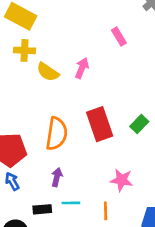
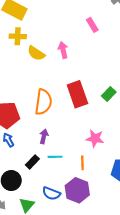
pink arrow: (82, 68) -> (63, 50), turned -35
black rectangle: (42, 209) -> (32, 162), turned -40

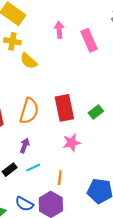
pink rectangle: (92, 25) -> (89, 40), size x1.5
pink arrow: (63, 50) -> (59, 30), moved
pink star: (95, 138) -> (72, 143), moved, turned -30
cyan line: (55, 157) -> (33, 168), turned -32

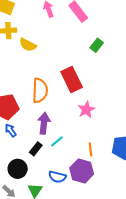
green rectangle: (96, 112) -> (97, 45), moved
purple arrow: (25, 145) -> (44, 123), size x1.5
orange line: (60, 178) -> (90, 149), moved

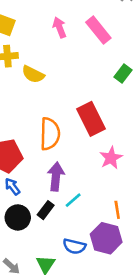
black circle: (18, 169) -> (18, 217), moved

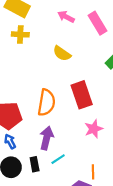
pink arrow: (59, 27) -> (66, 17), turned -49
yellow semicircle: (33, 74) -> (62, 53), moved
black rectangle: (46, 210) -> (35, 164), turned -56

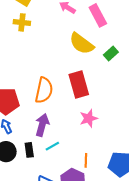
yellow semicircle: (62, 53) -> (82, 44), moved, size x1.4

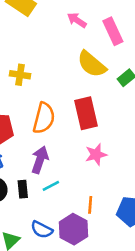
yellow cross: (22, 22) -> (20, 75), moved

